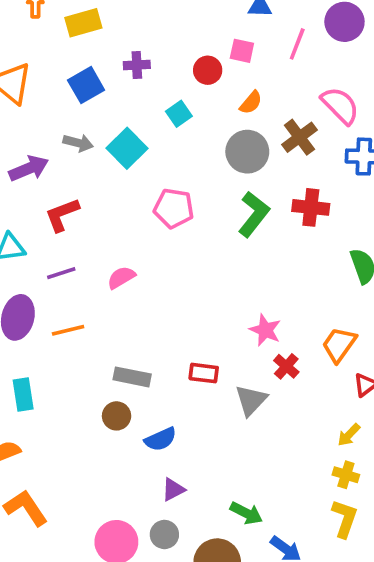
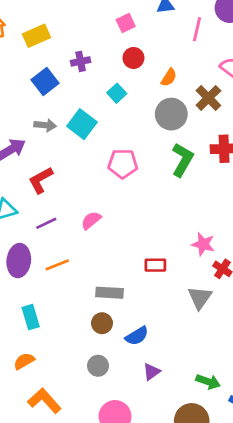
pink square: (242, 51) -> (126, 23), moved, turned -30
red rectangle: (204, 373) -> (155, 265), moved
gray circle: (164, 534) -> (98, 366), moved

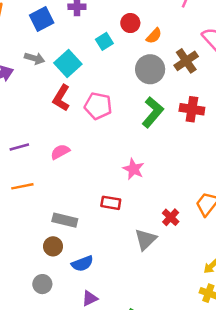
red circle: (133, 58) -> (130, 23), moved
red L-shape: (41, 180) -> (61, 98), moved, turned -40
pink star: (203, 244) -> (134, 169), moved

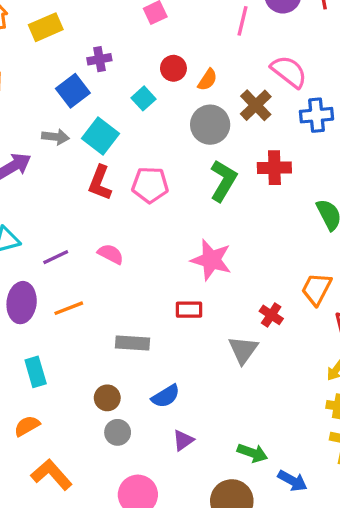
blue square: (42, 19) -> (73, 91), moved
pink semicircle: (60, 152) -> (111, 254), turned 66
pink star: (134, 169) -> (211, 260), size x1.4
brown circle: (53, 246) -> (107, 398), moved

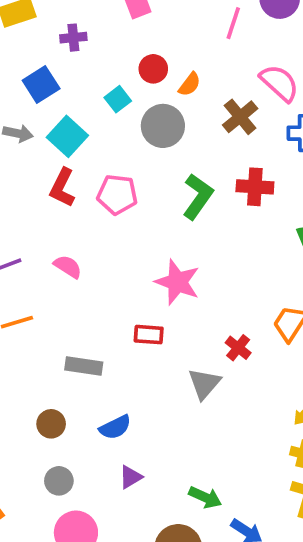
purple cross: (99, 59) -> (73, 38), moved
gray circle: (210, 125) -> (163, 126), moved
gray circle: (118, 432) -> (59, 481), moved

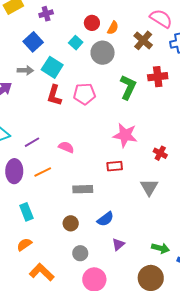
pink semicircle: (68, 267) -> (66, 147), moved
red cross: (238, 348) -> (160, 153), moved

